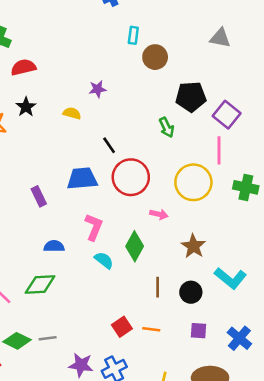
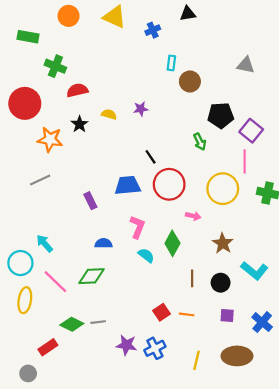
yellow semicircle: (72, 113) -> (109, 114), moved

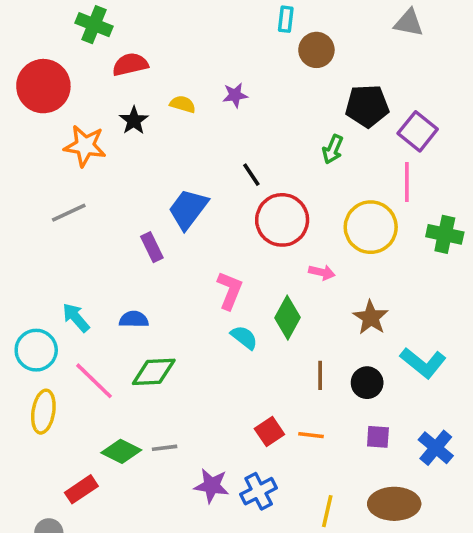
green arrow: (200, 142) -> (333, 149), turned 49
blue trapezoid: (128, 185) -> (188, 209), moved, turned -48
blue semicircle: (104, 243) -> (134, 319), moved

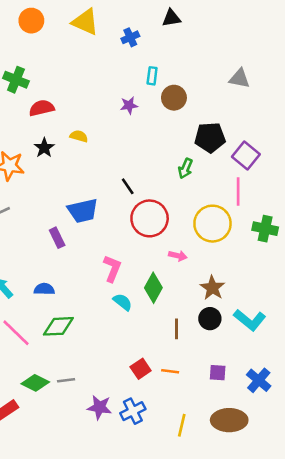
purple star: (235, 95) -> (129, 105), moved
blue trapezoid: (188, 209) -> (83, 211), turned -140
black circle: (367, 383) -> (210, 319), moved

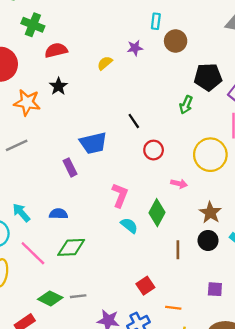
yellow semicircle: (79, 136) -> (105, 63), moved, turned -56
red circle: (150, 218) -> (154, 150), size x0.6
orange line: (170, 371) -> (173, 308), moved

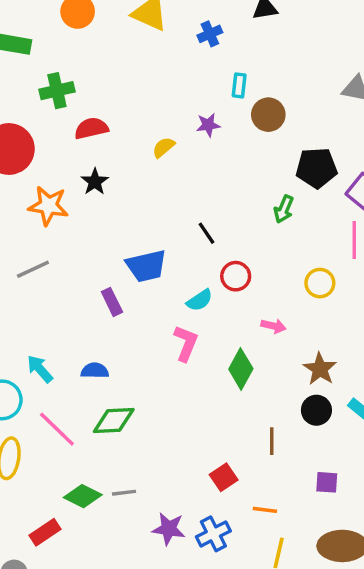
green cross: (33, 25) -> (57, 91), turned -35
yellow circle: (210, 155) -> (320, 283), size x0.6
cyan semicircle: (129, 225) -> (200, 300), moved, turned 108
brown line: (178, 250) -> (272, 441), moved

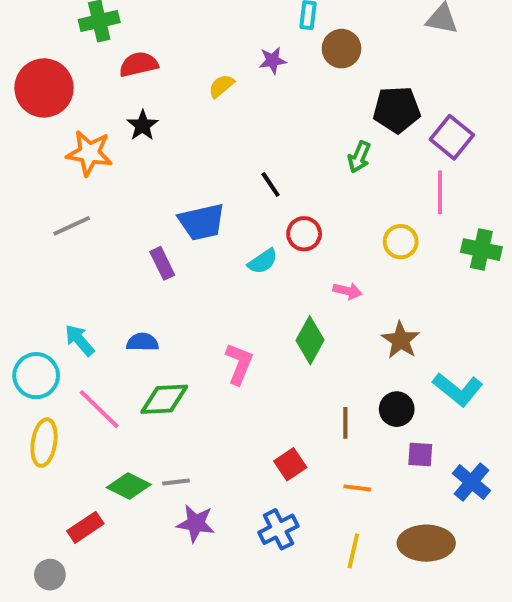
pink L-shape: (186, 343) -> (239, 364), moved
black circle: (316, 410) -> (397, 409), moved
purple square: (327, 482) -> (420, 454), moved
orange line: (265, 510) -> (357, 488), moved
purple star: (169, 529) -> (196, 523), moved

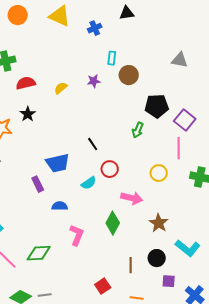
yellow semicircle: (221, 86) -> (61, 88), moved
pink arrow: (347, 291) -> (132, 198), size x1.5
blue semicircle: (143, 342) -> (60, 206), moved

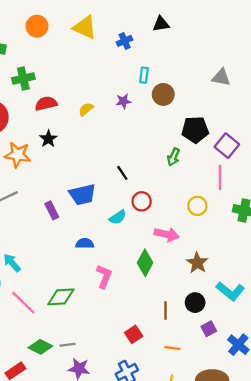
purple rectangle: (38, 184) -> (52, 210), moved
purple square: (169, 281) -> (209, 329), turned -32

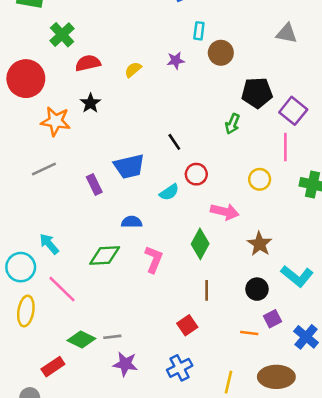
green cross: (23, 78) -> (62, 35), turned -30
green diamond: (61, 297) -> (105, 255), moved
brown line: (166, 311) -> (207, 290), moved
orange line: (172, 348) -> (249, 333), moved

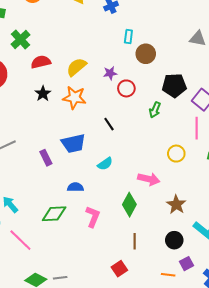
purple star: (176, 61) -> (110, 73), moved
yellow semicircle: (133, 70) -> (76, 67), size x1.5
orange star: (56, 121) -> (74, 98), moved
red circle: (196, 174) -> (126, 88), moved

